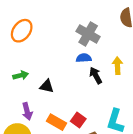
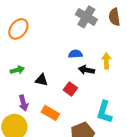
gray cross: (88, 34) -> (86, 17), moved
black arrow: (96, 75) -> (86, 70), turned -49
red square: (78, 120) -> (70, 89), moved

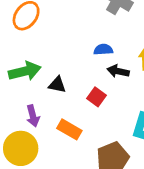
green arrow: (17, 70) -> (25, 71), size x1.6

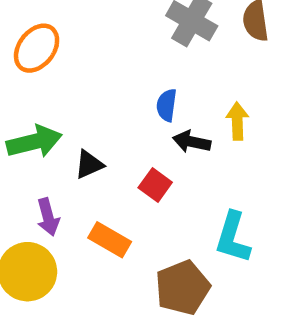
blue semicircle: (103, 50) -> (167, 105), turned -78
black triangle: (57, 85) -> (89, 164), turned -36

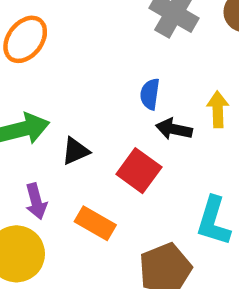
red square: (155, 185) -> (139, 171), size x1.4

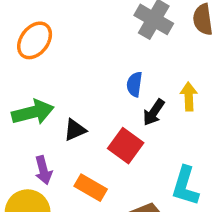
black arrow: (174, 129) -> (154, 112), turned -68

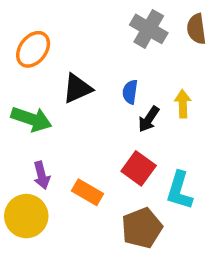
green arrow: (33, 112) -> (31, 119), turned 33
black triangle: (75, 130) -> (77, 88), moved, size x1.4
red square: (126, 146) -> (139, 168), moved

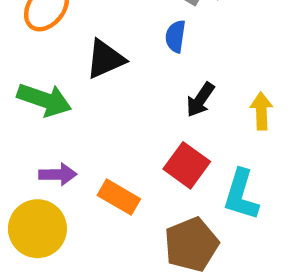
blue semicircle: (130, 92) -> (175, 36), moved
yellow arrow: (183, 104) -> (261, 111), moved
purple arrow: (42, 175) -> (58, 174), turned -76

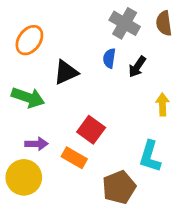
black arrow: (200, 100) -> (137, 67), moved
red square: (187, 165) -> (91, 130), moved

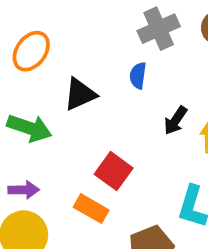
gray cross: (125, 23) -> (159, 29), turned 36
black arrow: (137, 67) -> (175, 120), moved
purple arrow: (36, 144) -> (24, 190), moved

